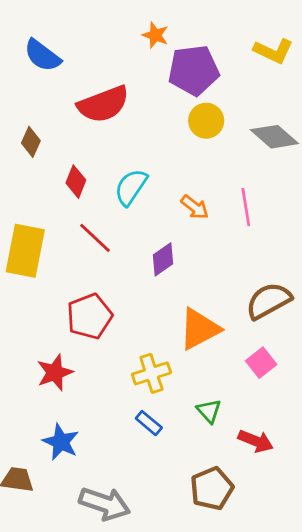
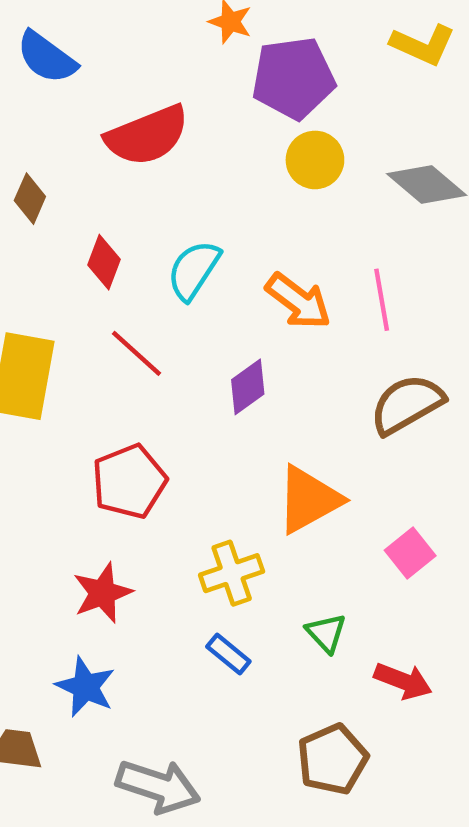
orange arrow: (195, 207) -> (298, 301), size x1.4
brown semicircle: (269, 301) -> (407, 404), moved
red star: (55, 373) -> (103, 593), moved

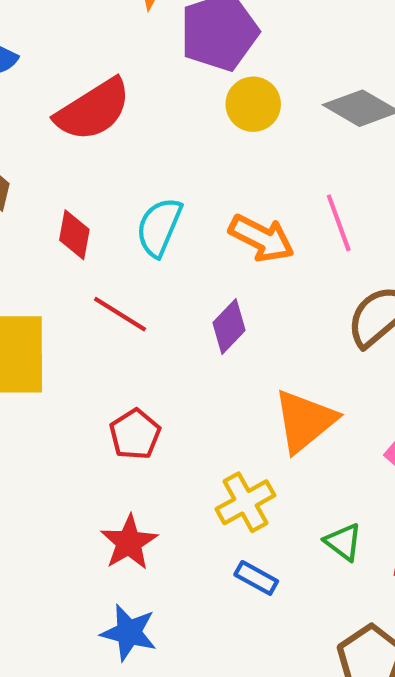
red pentagon: (129, 481) -> (135, 434), size x0.7

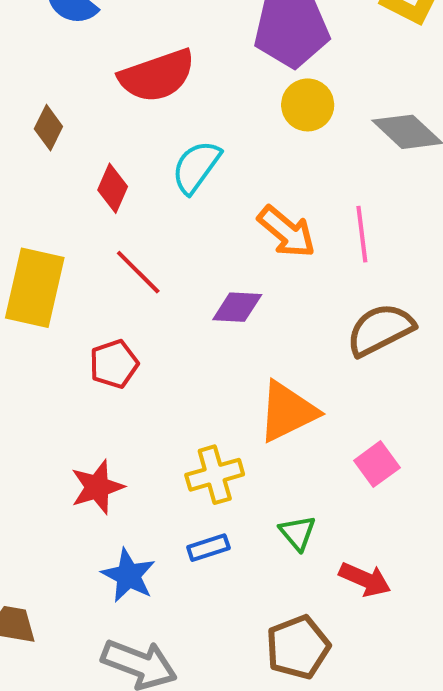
cyan semicircle: (159, 227) -> (196, 167), moved
purple diamond: (229, 326) -> (237, 307), turned 36
red pentagon: (135, 434) -> (114, 364), moved
blue rectangle: (256, 578) -> (208, 548), turned -60
blue star: (129, 633) -> (128, 575), moved

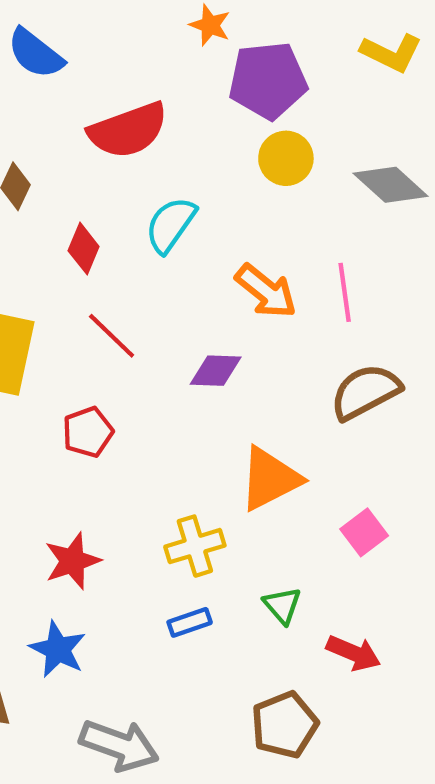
blue star: (128, 575) -> (58, 649), moved

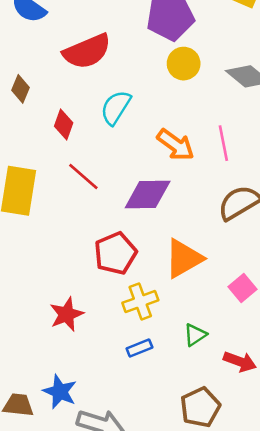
purple diamond: (216, 371) -> (148, 195), size x1.5
red pentagon: (88, 432) -> (115, 253), moved, size x1.4
green triangle: (282, 605) -> (195, 335), turned 40
blue star: (58, 649) -> (60, 392), moved

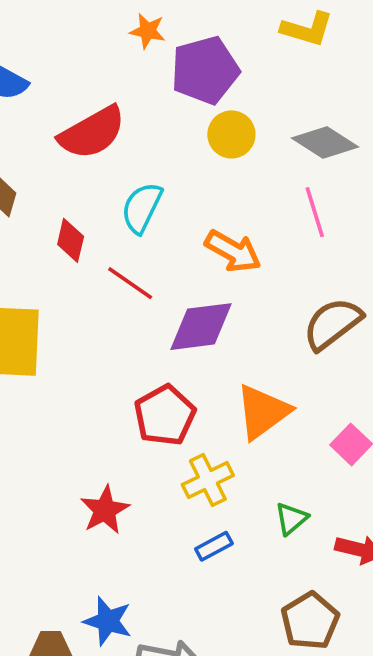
pink line: (223, 143) -> (315, 212), moved
red line: (83, 177) -> (130, 283), moved

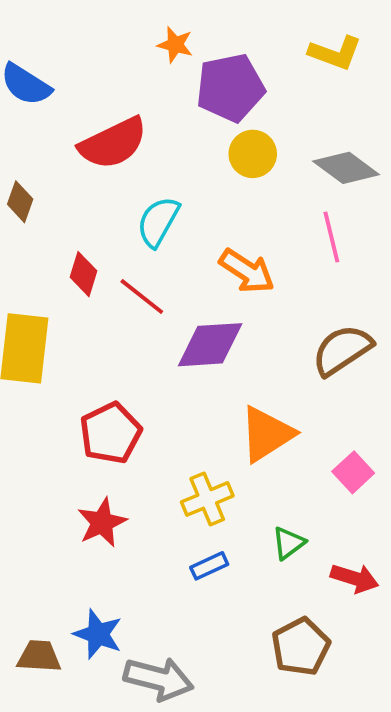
red diamond: (71, 240) -> (84, 274), moved
red pentagon: (165, 415) -> (111, 433), moved

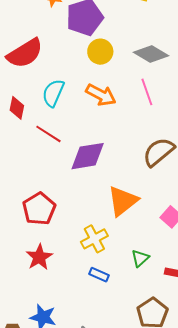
orange arrow: (247, 271) -> (101, 95), moved
red diamond: (84, 274) -> (17, 108), moved
blue rectangle: (209, 566) -> (99, 275), turned 54

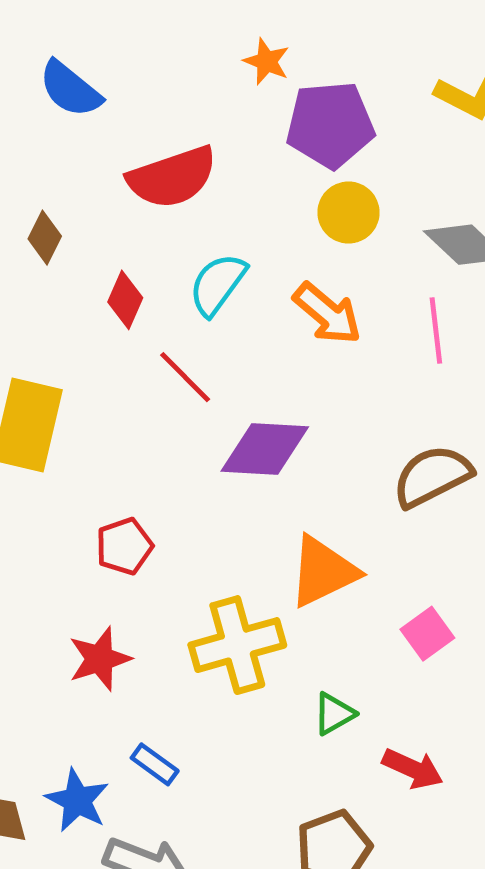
red pentagon: (39, 209) -> (124, 546), size x0.7
yellow cross: (94, 239) -> (237, 645), size x1.4
blue rectangle: (99, 275) -> (155, 764), moved

